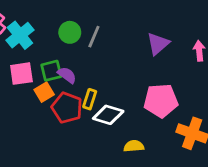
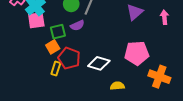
pink square: (21, 74) -> (36, 20), moved
purple semicircle: (67, 75) -> (77, 25), moved, turned 120
yellow rectangle: (90, 99) -> (56, 68), moved

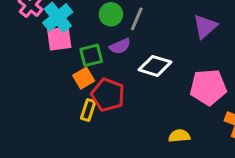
white diamond: (99, 63) -> (155, 66), moved

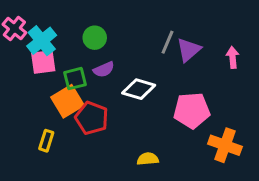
gray line: (137, 19) -> (167, 42), moved
orange square: (84, 78) -> (67, 101), size x1.5
yellow rectangle: (88, 110) -> (46, 141), moved
yellow semicircle: (179, 136) -> (148, 159), moved

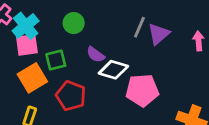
purple semicircle: (104, 69) -> (96, 55), moved, turned 60
orange square: (67, 101) -> (32, 78), moved
pink pentagon: (192, 110) -> (142, 90), moved

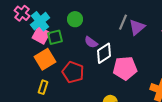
pink square: (27, 45) -> (41, 35), turned 36
green square: (56, 60) -> (55, 37), moved
white diamond: (113, 70) -> (104, 53), turned -50

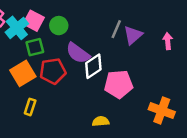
pink square: (41, 35) -> (34, 21), moved
purple semicircle: (91, 42) -> (78, 53), size x1.5
red pentagon: (73, 72) -> (53, 71), moved, turned -30
yellow rectangle: (43, 87) -> (30, 107), moved

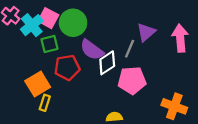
green circle: (59, 26) -> (73, 23), size x1.5
gray line: (116, 29) -> (130, 49), moved
pink arrow: (168, 41) -> (180, 38), size x1.6
orange square: (23, 73) -> (38, 84), moved

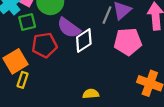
gray line: (130, 49) -> (107, 15), moved
pink pentagon: (132, 80) -> (128, 42), moved

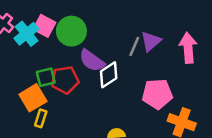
green square: (27, 22) -> (46, 77), moved
pink pentagon: (128, 42) -> (157, 94), moved

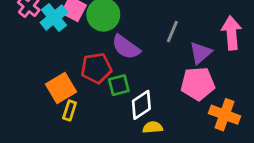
purple triangle: (151, 41) -> (201, 53), moved
white diamond: (109, 75) -> (141, 105), moved
green square: (46, 77) -> (119, 85), moved

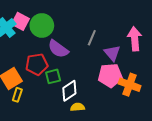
purple triangle: (201, 53) -> (112, 53), turned -30
orange cross: (225, 115) -> (130, 85), moved

